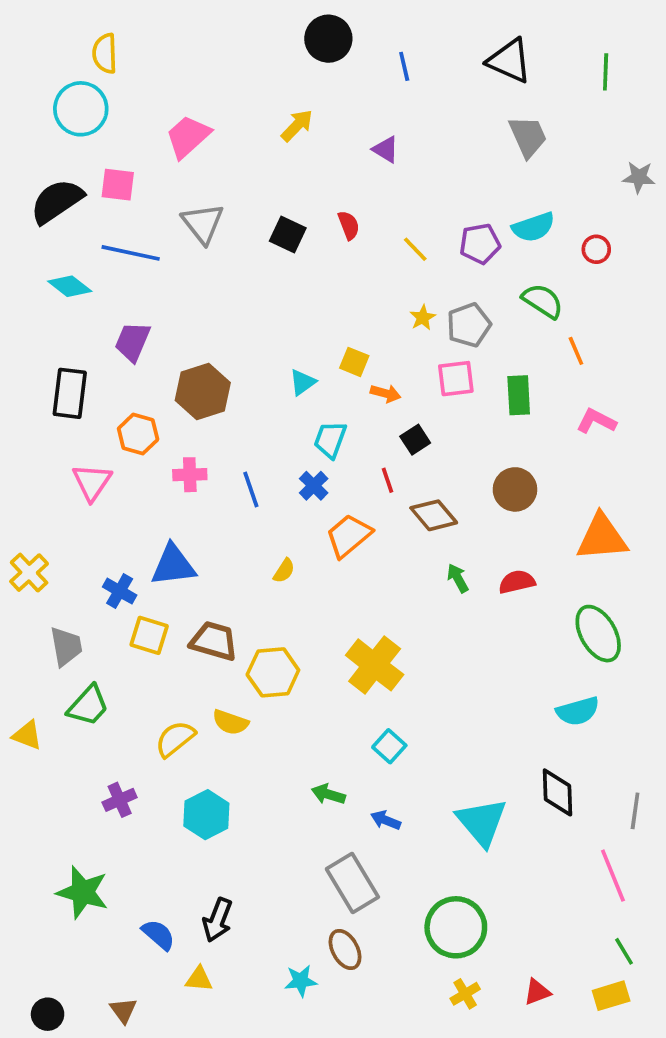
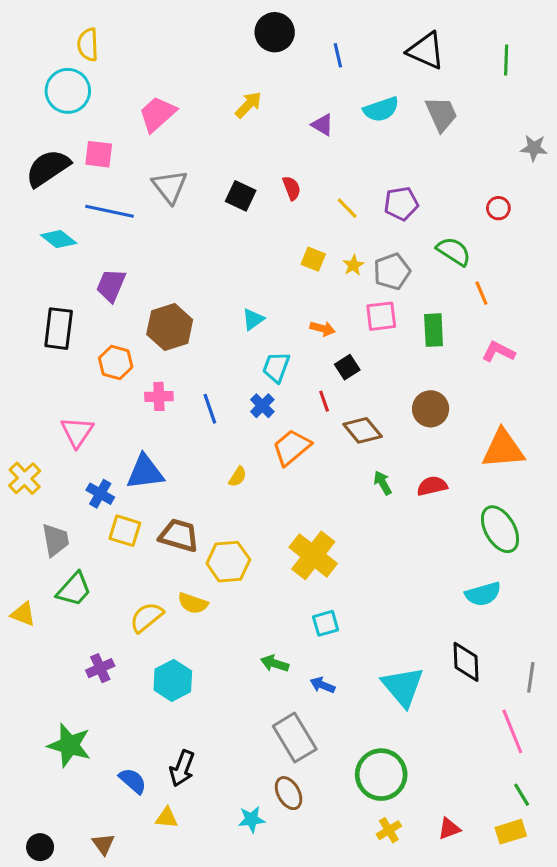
cyan semicircle: (533, 227) -> (381, 109), moved
yellow square: (354, 362) -> (313, 259), moved
pink triangle: (92, 482) -> (77, 432), moved
cyan square: (389, 746) -> (326, 623), turned 32

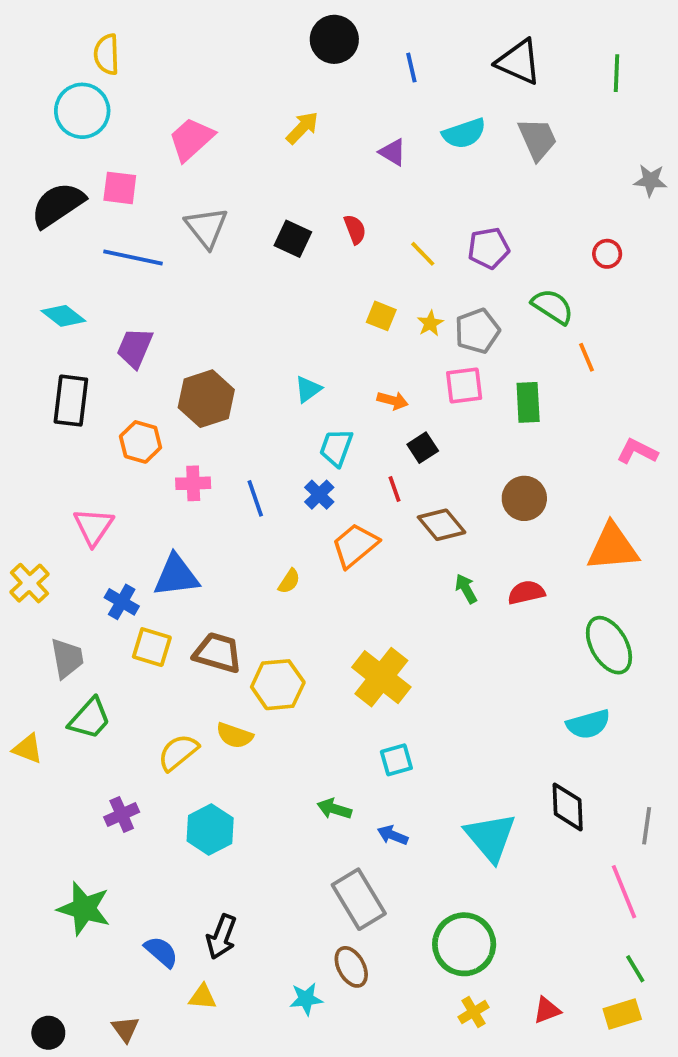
cyan diamond: (59, 239) -> (63, 316), moved
pink L-shape: (498, 352) -> (637, 451), moved

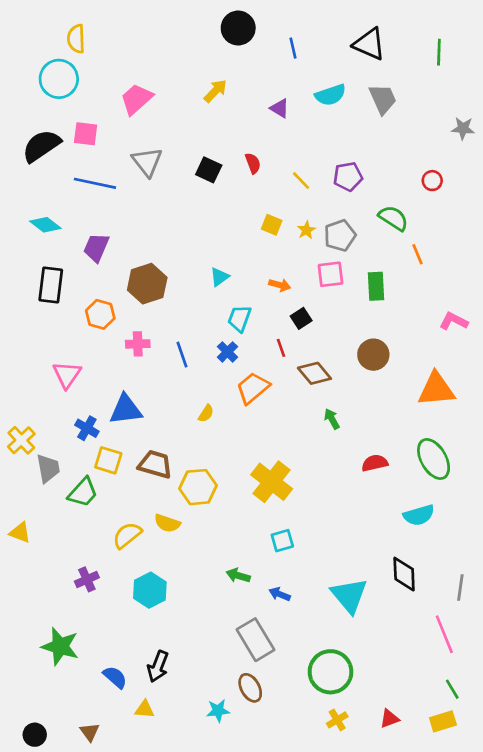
yellow cross: (29, 583) -> (21, 440), moved
red semicircle: (526, 592) -> (375, 463), moved
green trapezoid: (90, 719) -> (83, 492), moved

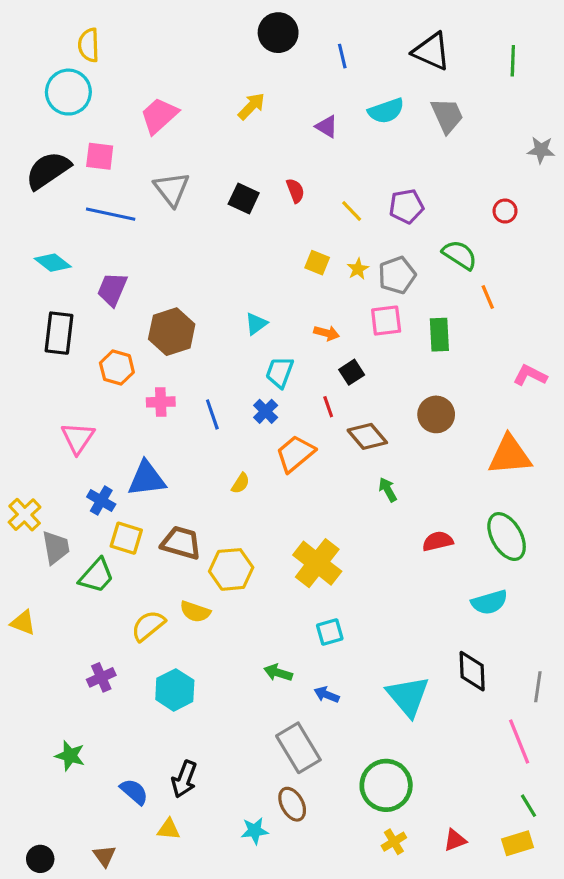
green star: (60, 646) -> (70, 756), size x0.7

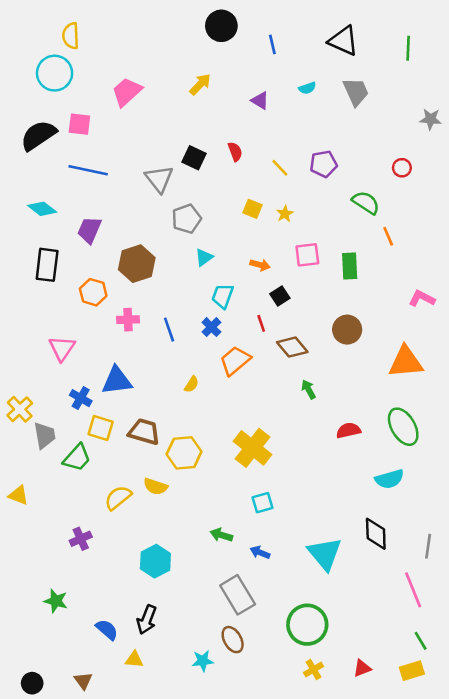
cyan semicircle: (386, 111) -> (307, 88), size x0.6
gray triangle: (172, 189) -> (159, 179), moved
gray pentagon: (397, 275) -> (187, 219), moved
cyan hexagon: (175, 690) -> (155, 561), moved

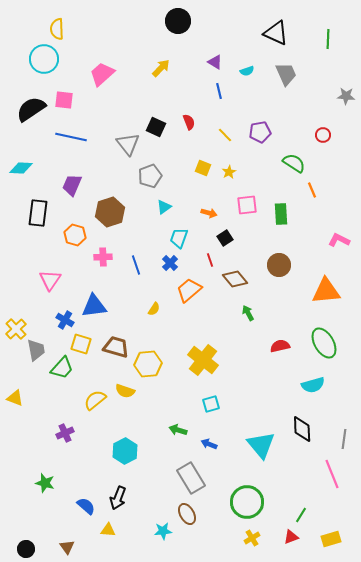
blue line: (272, 44) -> (219, 91), moved
purple triangle: (260, 100) -> (215, 62), moved
cyan diamond: (42, 209) -> (21, 168), moved, turned -35
green line: (421, 641) -> (301, 515), moved, turned 63

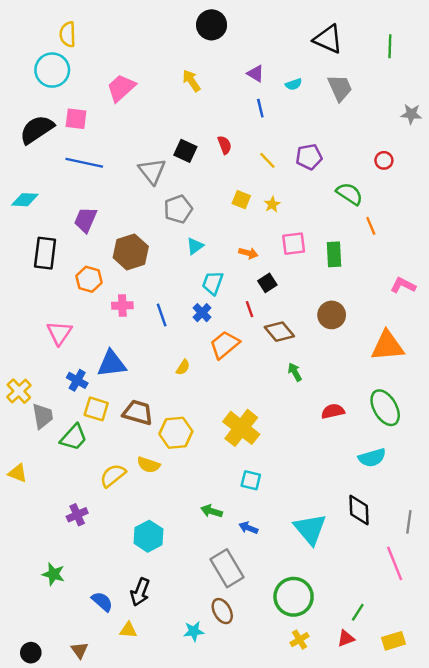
yellow arrow: (161, 68) -> (191, 81), turned -78
cyan square: (211, 404) -> (251, 480), turned 30

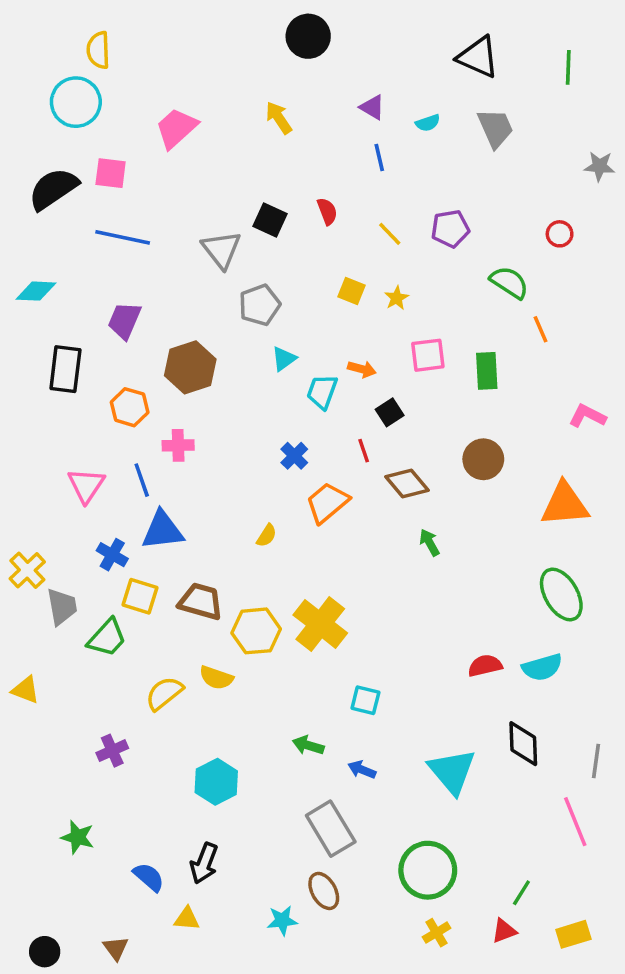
cyan trapezoid: (213, 283) -> (322, 392), moved
blue line: (162, 315) -> (142, 480), moved
red semicircle: (333, 411) -> (485, 666), moved
yellow cross: (241, 428) -> (320, 624), moved

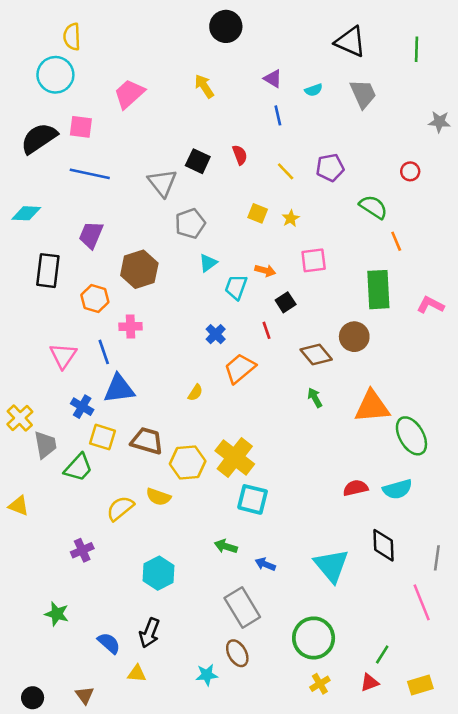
green rectangle: (487, 371) -> (378, 290), moved, size x1.4
brown diamond: (407, 484) -> (316, 354), moved
orange triangle: (565, 504) -> (372, 407), moved
cyan square: (365, 700) -> (253, 499), moved, size x1.4

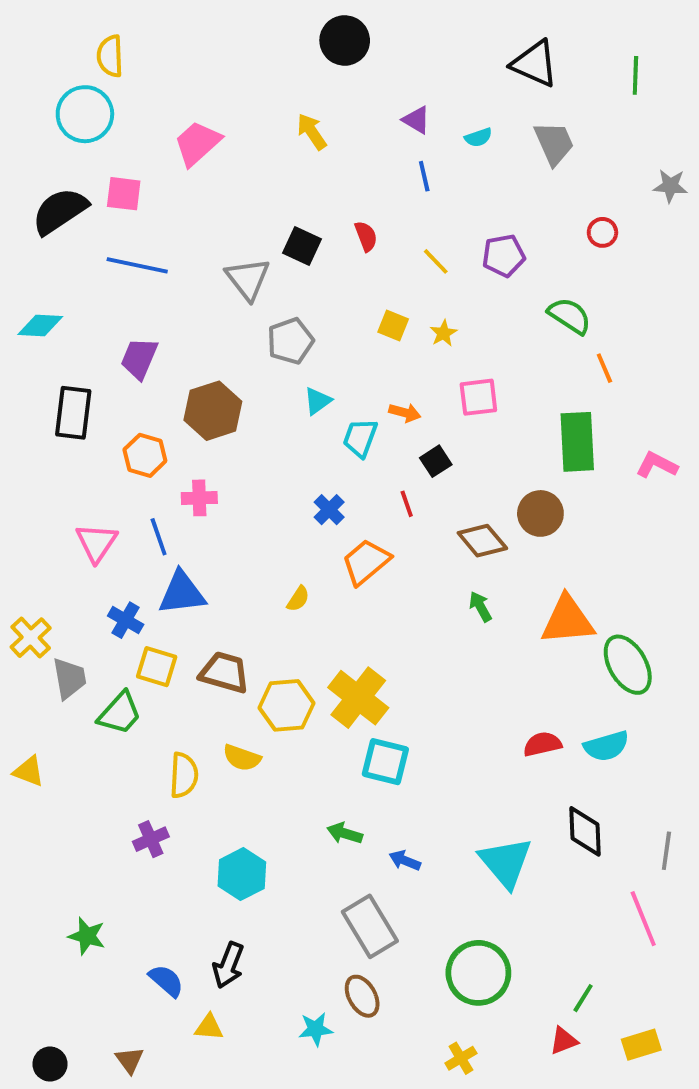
red circle: (410, 171) -> (602, 232), moved
yellow semicircle: (120, 508) -> (184, 775), turned 132
purple cross: (82, 550) -> (151, 839), moved
yellow cross: (320, 684) -> (461, 1058), moved

